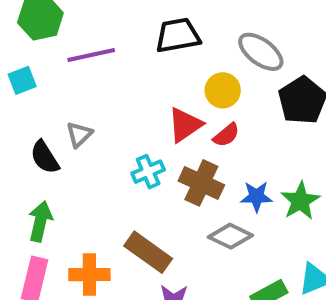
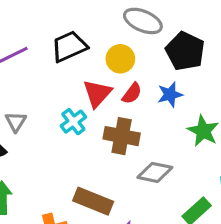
black trapezoid: (178, 35) -> (69, 46), moved
cyan cross: (148, 172) -> (73, 122), moved
blue star: (256, 196) -> (170, 94), moved

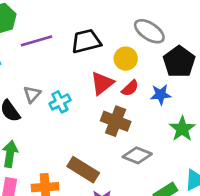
cyan cross: (73, 122) -> (60, 102), moved

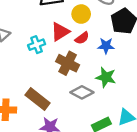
cyan cross: (60, 102) -> (37, 45), moved
green star: (182, 129) -> (106, 77), moved, turned -30

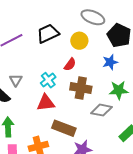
red triangle: (60, 32) -> (46, 103), moved, turned 42
red semicircle: (82, 38) -> (70, 64), moved

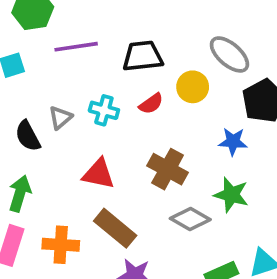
red semicircle: (70, 64) -> (151, 104), moved
cyan cross: (48, 80) -> (104, 110), moved, turned 35

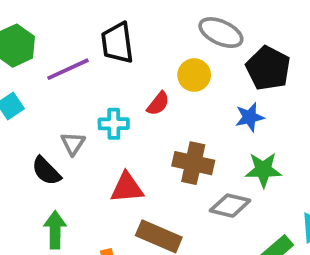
black trapezoid: (143, 56) -> (117, 43), moved, turned -75

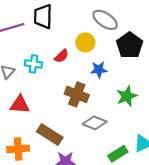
blue star: (250, 117) -> (99, 70), moved
green star: (263, 170) -> (127, 96), moved, turned -30
red triangle: (127, 188) -> (20, 105), moved

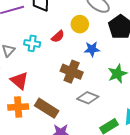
red triangle: (20, 105) -> (19, 81), turned 36
orange cross: (18, 149) -> (18, 107), moved

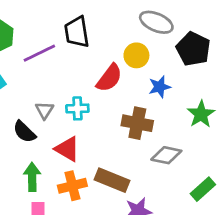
red semicircle: (58, 36) -> (109, 78), size x1.5
cyan cross: (32, 43) -> (77, 108), moved

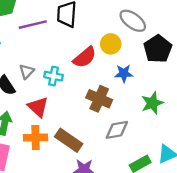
gray diamond: (166, 155) -> (117, 130), turned -35

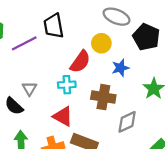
cyan cross: (54, 76) -> (67, 85), moved
red triangle: (38, 107) -> (63, 116), moved

